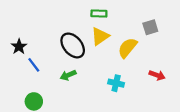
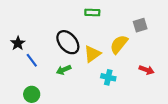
yellow triangle: (100, 36) -> (92, 54), moved

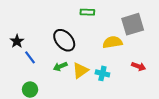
gray square: (140, 25) -> (133, 24), size x1.6
yellow semicircle: (119, 44) -> (113, 42), turned 42
yellow triangle: (92, 54) -> (80, 70), moved

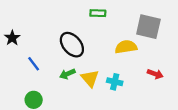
gray square: (133, 24) -> (148, 27), turned 30
black star: (17, 41) -> (12, 38), moved
yellow triangle: (80, 70) -> (90, 78), turned -36

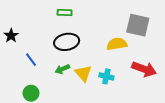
green rectangle: (98, 13) -> (65, 13), moved
black ellipse: (72, 45) -> (67, 42), turned -60
red arrow: (155, 74) -> (144, 69), size x1.6

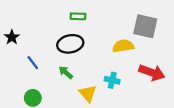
green rectangle: (65, 13) -> (78, 16), moved
green arrow: (62, 69) -> (66, 73), turned 64
yellow triangle: (83, 73) -> (88, 93), moved

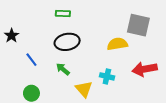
green rectangle: (78, 16) -> (63, 14), moved
red arrow: (152, 73) -> (145, 69), turned 150

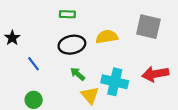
yellow semicircle: (117, 44) -> (107, 37), moved
green arrow: (63, 69) -> (78, 74), moved
cyan cross: (107, 76) -> (115, 82), size x1.6

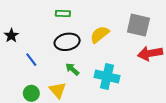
yellow semicircle: (107, 37) -> (100, 34), turned -30
red arrow: (155, 74) -> (150, 53), moved
yellow triangle: (90, 95) -> (58, 90), moved

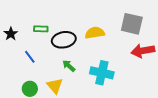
green rectangle: (63, 13) -> (41, 29), moved
yellow semicircle: (100, 34) -> (95, 33), turned 30

